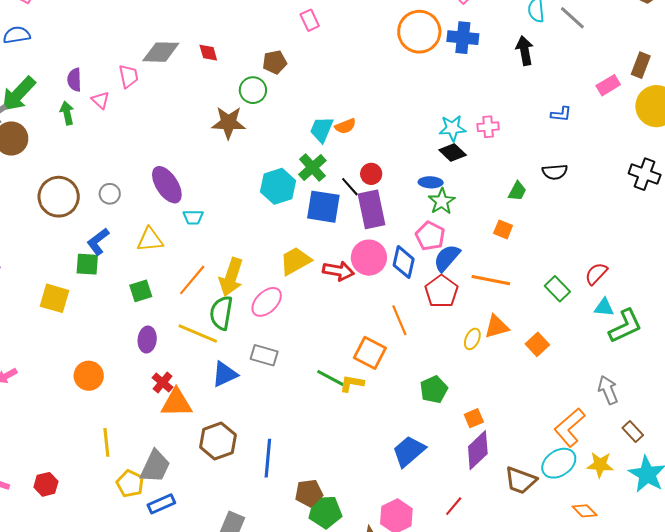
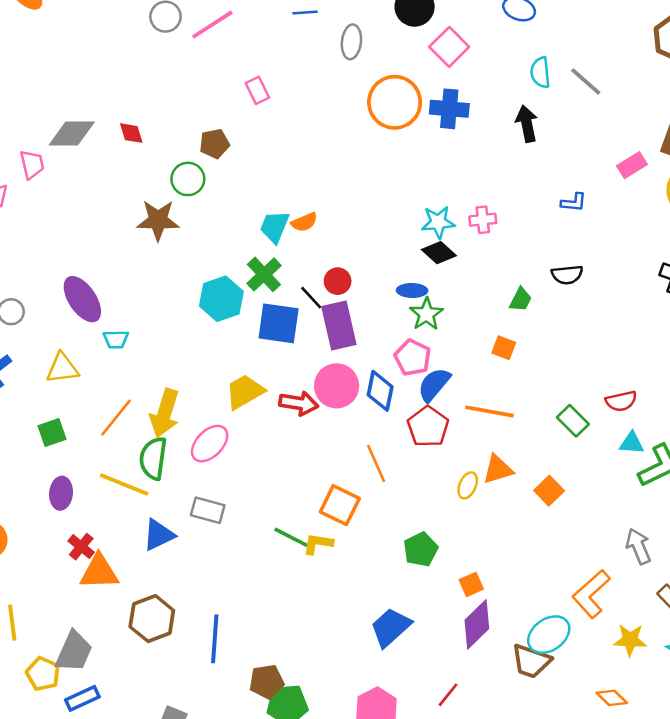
red semicircle: (596, 274) -> (621, 401), turned -145
cyan ellipse: (559, 463) -> (549, 635), moved

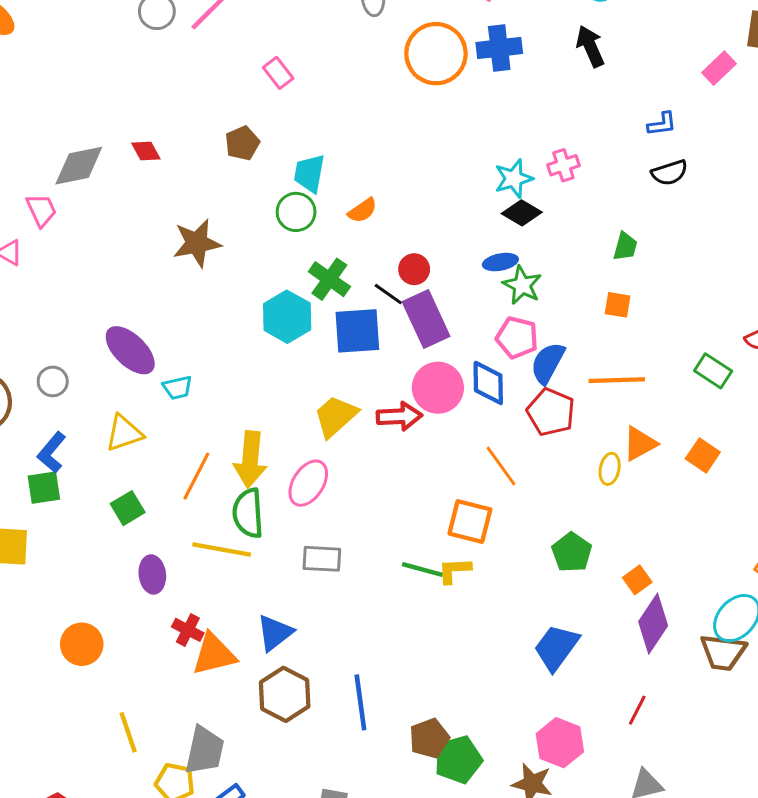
green circle: (188, 179) -> (296, 212), moved
cyan trapezoid: (275, 227) -> (309, 173), moved
black semicircle: (567, 275) -> (670, 173), moved
blue triangle: (159, 535) -> (275, 633), moved

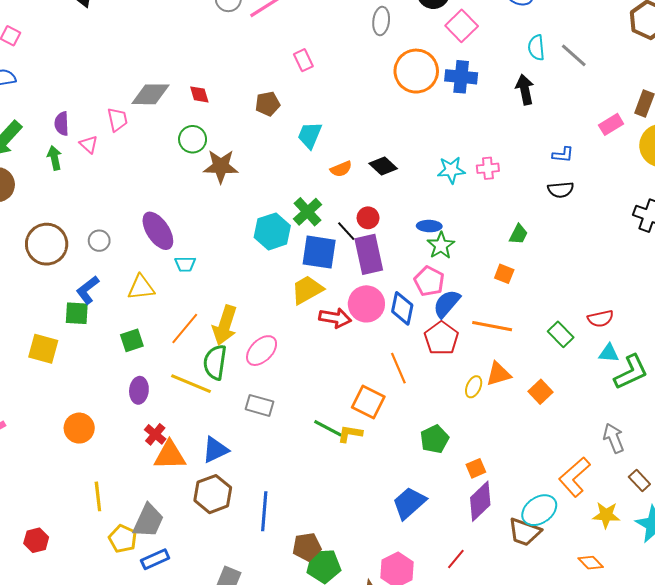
green circle: (296, 212) -> (193, 139), moved
black diamond: (522, 213) -> (383, 166), moved
yellow trapezoid: (336, 416) -> (307, 290), moved

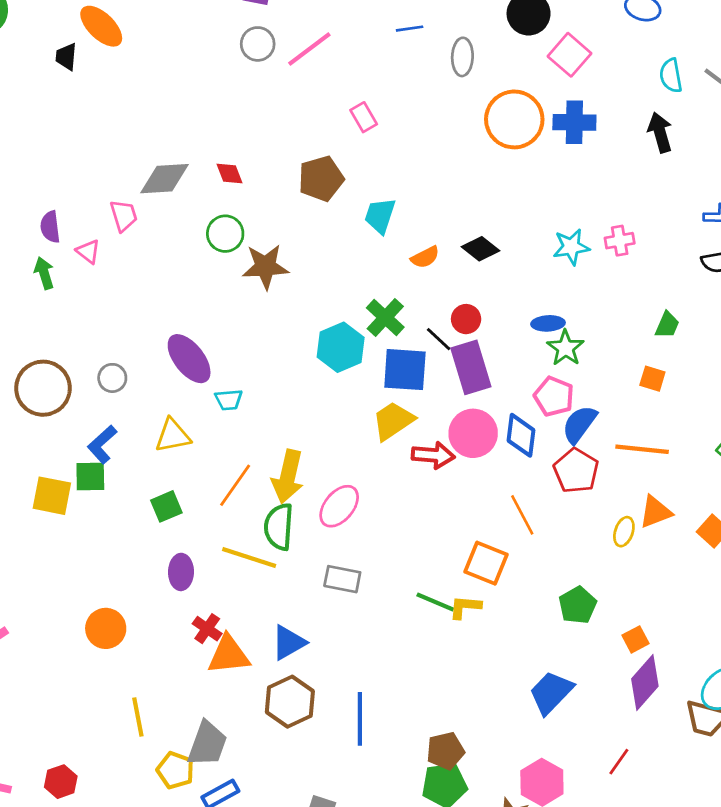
brown pentagon: (268, 104) -> (321, 179), size x1.4
yellow square: (43, 349) -> (52, 496), moved
brown pentagon: (307, 547) -> (445, 751), moved

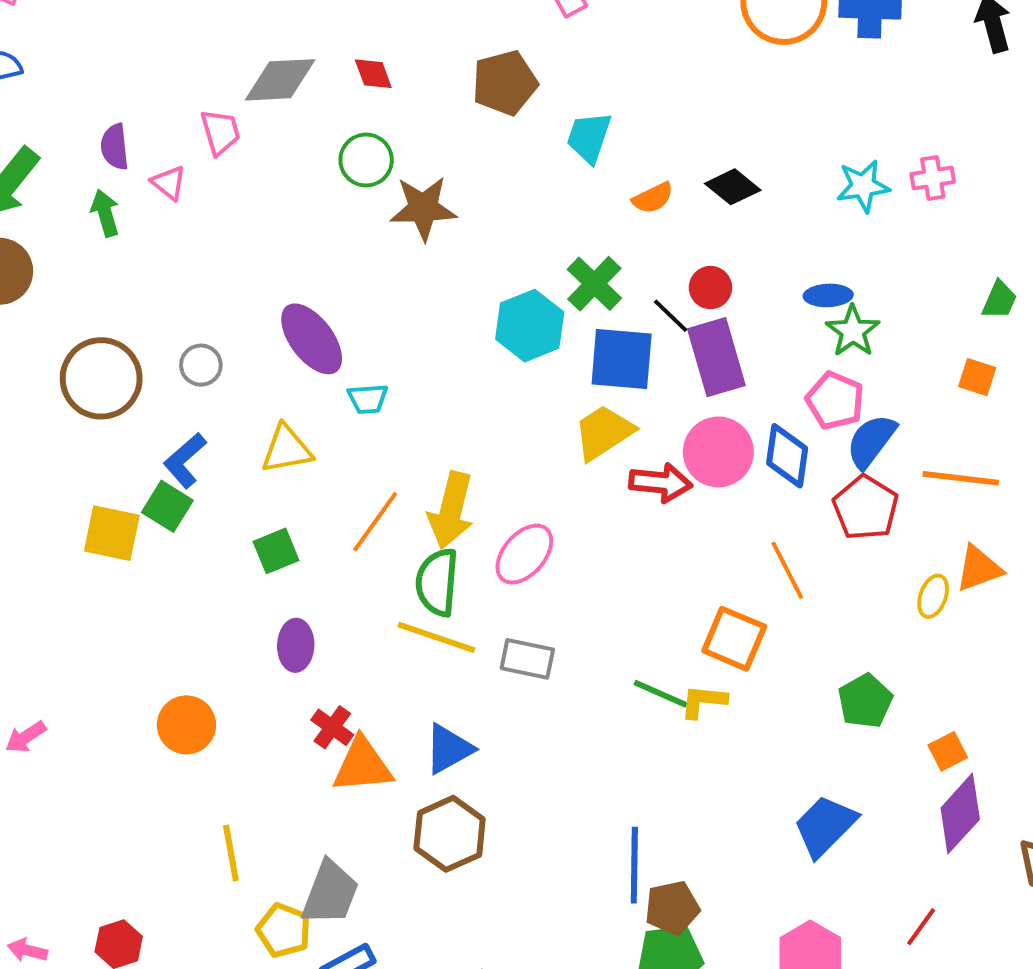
green square: (90, 476) -> (167, 506), turned 32
yellow line: (249, 558) -> (436, 637), moved
blue line: (360, 719) -> (634, 865), moved

